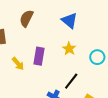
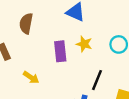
purple rectangle: (39, 56) -> (60, 51), moved

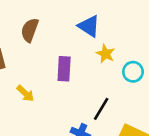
yellow star: (84, 44) -> (105, 54), moved

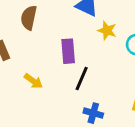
black line: (101, 109) -> (82, 79), moved

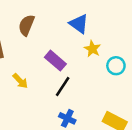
purple rectangle: (68, 51) -> (55, 61), turned -55

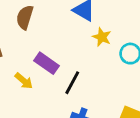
purple rectangle: (55, 61) -> (46, 63), moved

